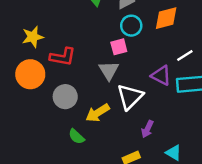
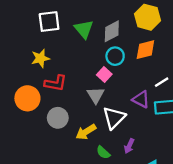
yellow star: (33, 37) -> (40, 58), moved
pink square: (119, 47) -> (104, 75), turned -32
green semicircle: (76, 137) -> (103, 152), moved

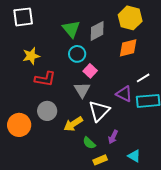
white square: (49, 22) -> (23, 17), moved
cyan circle: (115, 56) -> (77, 54), moved
orange circle: (27, 98) -> (19, 125), moved

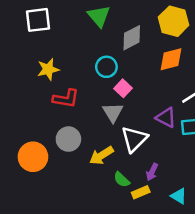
green triangle: (71, 29) -> (99, 16), moved
yellow rectangle: (100, 160) -> (141, 192), moved

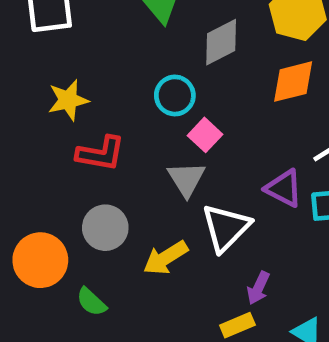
green semicircle: (122, 180) -> (91, 302), moved

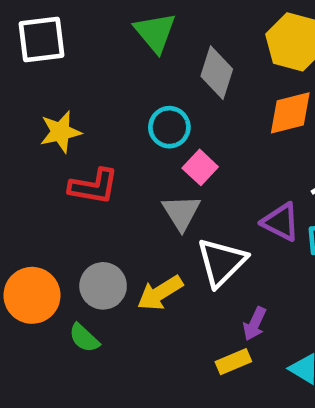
gray diamond: (221, 42) -> (217, 73), turned -45
gray circle: (105, 228) -> (103, 286), moved

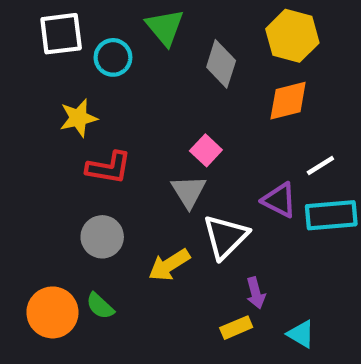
cyan circle: (169, 127) -> (113, 57), moved
gray circle: (103, 286) -> (102, 237), moved
orange circle: (32, 295) -> (52, 312), moved
purple arrow: (255, 324) -> (256, 293), turned -40

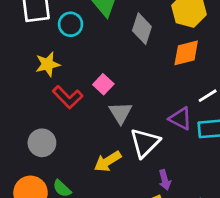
pink square: (206, 150) -> (103, 84), moved
red L-shape: (109, 168) -> (68, 97), turned 36
gray circle: (102, 237) -> (42, 143), moved

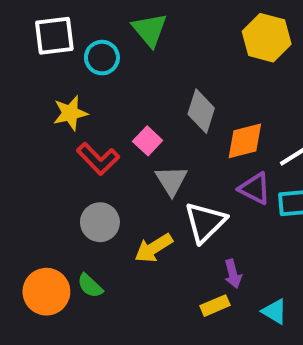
gray diamond: (142, 29) -> (201, 111), moved
orange diamond: (186, 53) -> (245, 141), moved
gray circle: (42, 143) -> (100, 222), moved

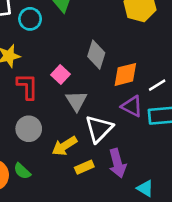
red L-shape: (98, 159) -> (27, 86), turned -136
purple arrow: (233, 274) -> (117, 163), size x1.5
yellow rectangle: (215, 306) -> (84, 167), moved

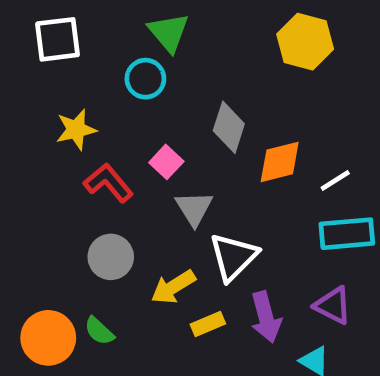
cyan circle: (30, 19) -> (145, 79), moved
red L-shape: (27, 86) -> (108, 183), turned -40
purple triangle: (132, 106) -> (333, 305), moved

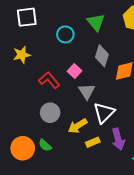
green triangle: (169, 32) -> (96, 22), moved
yellow star: (76, 130) -> (22, 55), moved

